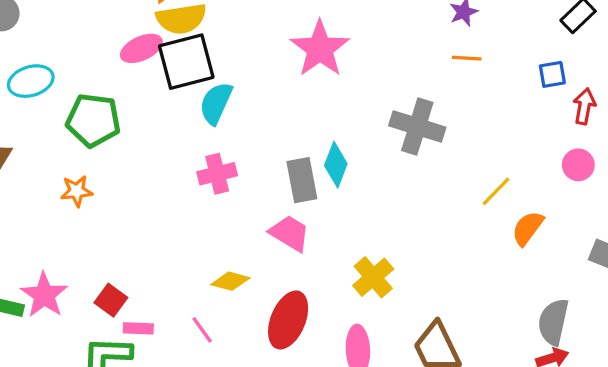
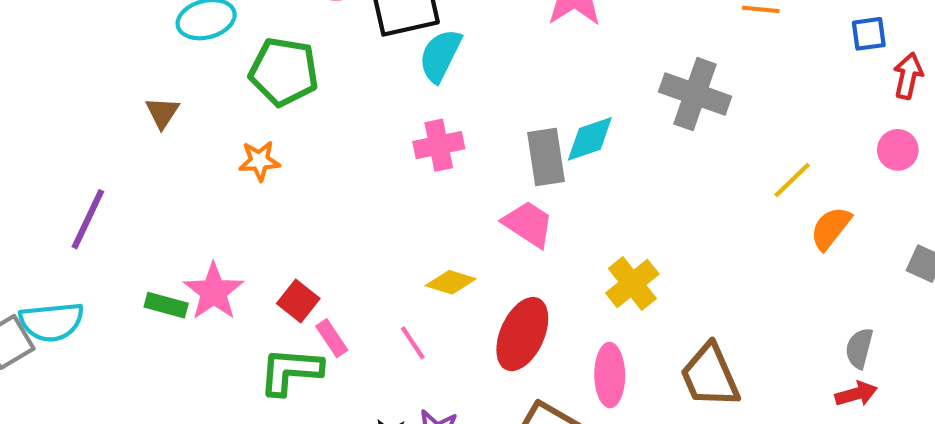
cyan diamond: (336, 165) -> (590, 139), turned 48
gray semicircle: (553, 322) -> (859, 348), size x0.7
pink rectangle: (138, 328) -> (332, 338), turned 52

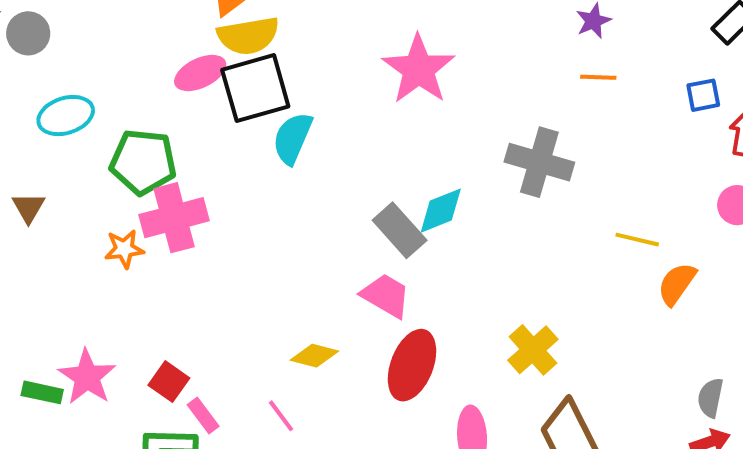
pink cross: (439, 145) -> (174, 218), moved, size x1.4
gray rectangle: (546, 157) -> (400, 230), turned -30
yellow line: (792, 180) -> (637, 240), turned 60
yellow cross: (632, 284) -> (533, 350), moved
red ellipse: (522, 334) -> (412, 365), moved

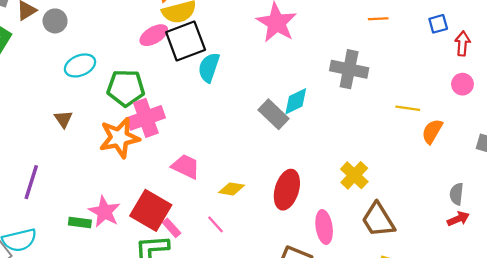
orange star: (124, 249) -> (119, 138), size x1.8
pink trapezoid: (386, 296) -> (186, 166), moved
red square: (169, 382) -> (151, 210), size x1.8

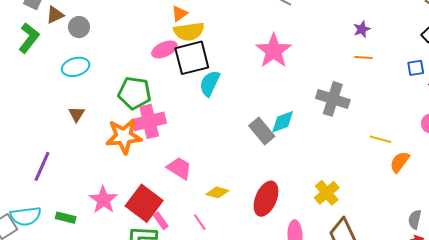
cyan ellipse: (80, 65) -> (76, 67), moved
green rectangle: (80, 223) -> (66, 218), moved

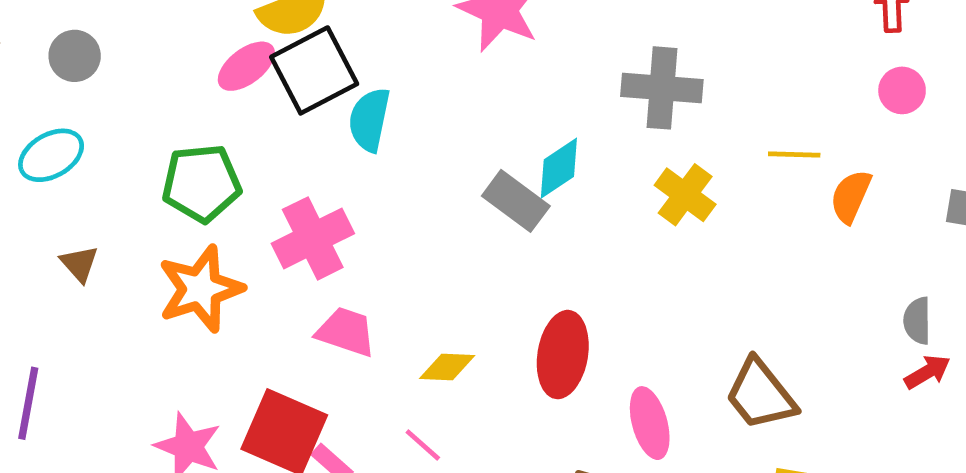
gray circle: (79, 27) -> (75, 56), moved
pink cross: (149, 121) -> (313, 238), moved
yellow cross: (327, 193) -> (685, 195), moved

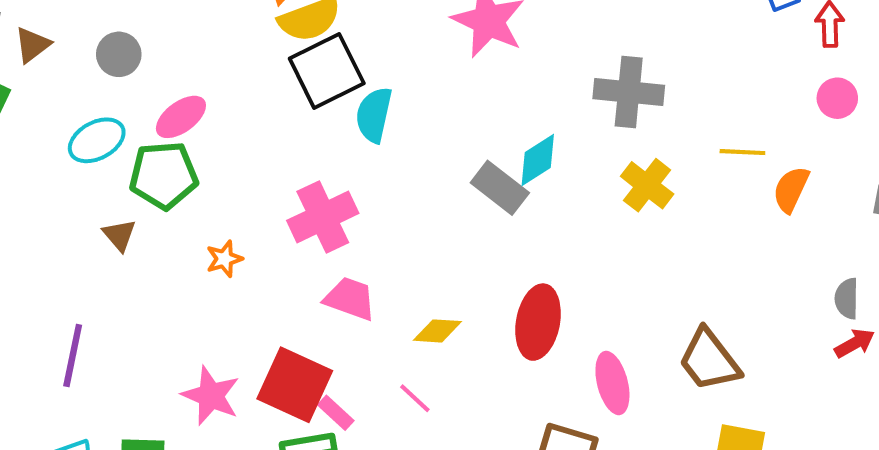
pink ellipse: (246, 66) -> (181, 117), moved
green pentagon: (201, 183) -> (164, 175), moved
orange star: (200, 289) -> (224, 259), size x0.5

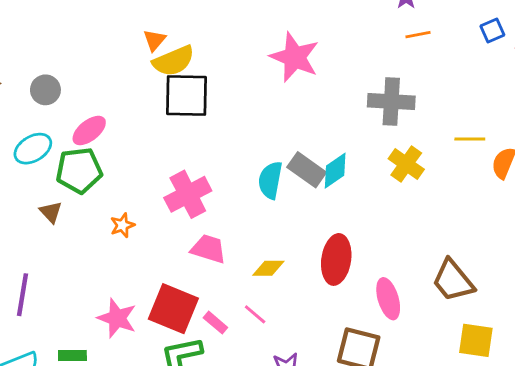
black square: (327, 71) -> (186, 95), turned 30
cyan semicircle: (374, 115) -> (270, 180), moved
cyan diamond: (538, 160) -> (335, 171), moved
pink rectangle: (336, 413) -> (215, 323), moved

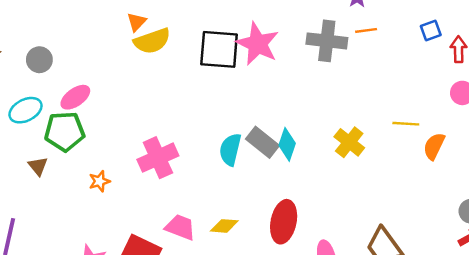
black square: (186, 95) -> (219, 49), moved
gray cross: (391, 101) -> (327, 41), moved
cyan diamond: (335, 171) -> (287, 144), turned -40
pink trapezoid: (208, 249) -> (180, 227), moved

